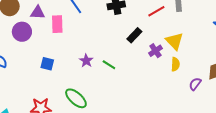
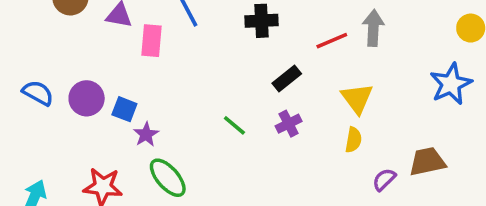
purple circle: (22, 32) -> (87, 98), moved
purple cross: (155, 51) -> (289, 124), moved
purple star: (86, 61) -> (146, 134), moved

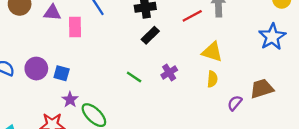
black rectangle: (287, 79) -> (150, 35), moved
yellow triangle: (357, 98) -> (212, 52), turned -30
purple star: (146, 134) -> (70, 100), moved

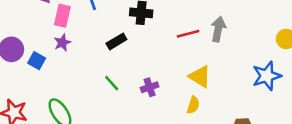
black rectangle: (150, 35) -> (116, 41), moved
purple star: (70, 100) -> (62, 43), moved

